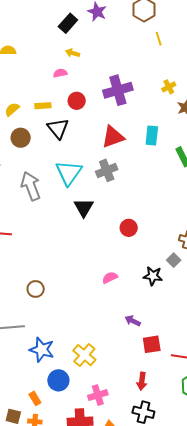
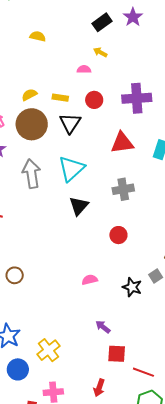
brown circle: (21, 138) -> (32, 124), size x1.6
gray cross: (107, 170) -> (123, 189), moved

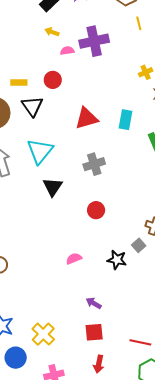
pink semicircle: (84, 69) -> (67, 51), moved
purple cross: (137, 98) -> (94, 41), moved
red square: (117, 354) -> (94, 332), moved

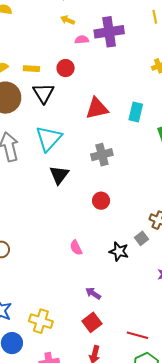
pink semicircle: (74, 259) -> (76, 248), turned -98
red square: (94, 332) -> (92, 322), turned -36
yellow cross: (43, 334) -> (41, 321), turned -30

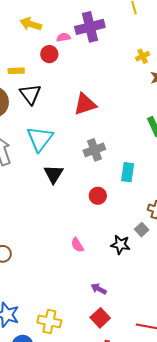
yellow arrow: (68, 20) -> (31, 24), moved, size x1.5
red circle: (66, 68) -> (49, 54), moved
cyan rectangle: (136, 112) -> (128, 172), moved

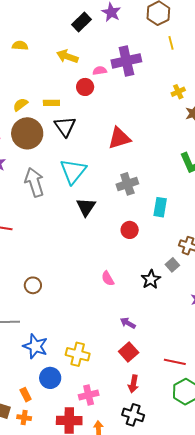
black star: (120, 245) -> (151, 279), turned 30

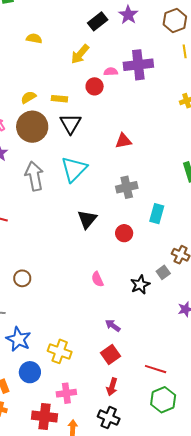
yellow arrow: (67, 56) -> (80, 54), turned -75
red triangle: (119, 138) -> (123, 141), size x0.7
black triangle: (86, 207) -> (87, 219), moved

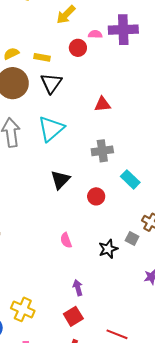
cyan rectangle: (157, 214) -> (130, 179), turned -66
gray square: (163, 272) -> (132, 238), turned -32
purple arrow: (113, 326) -> (78, 288), turned 35

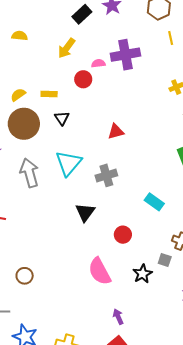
black triangle: (51, 83) -> (62, 118), size x0.7
gray cross: (102, 151) -> (106, 175), moved
red circle: (96, 196) -> (123, 235), moved
pink semicircle: (66, 240) -> (100, 271), size x1.8

